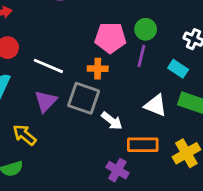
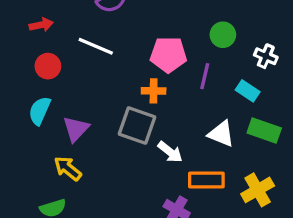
green circle: (146, 29) -> (223, 35), moved
white line: (48, 66) -> (96, 46), moved
purple triangle: (46, 101) -> (76, 129), moved

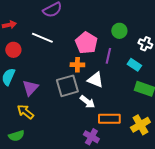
pink pentagon: (168, 55) -> (86, 43), turned 30
gray square: (137, 126) -> (67, 86), turned -35
white triangle: (221, 134) -> (95, 80), moved

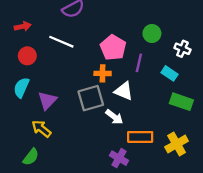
green semicircle: (16, 136) -> (31, 157), turned -35

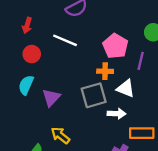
red arrow: (23, 26) -> (27, 25), turned 119
white arrow: (114, 117) -> (117, 114), turned -36
yellow arrow: (41, 129) -> (60, 135), moved

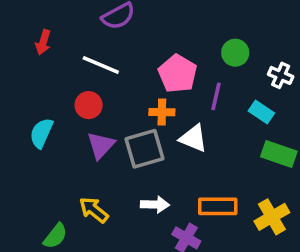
red circle: (32, 54) -> (89, 105), moved
purple triangle: (51, 98) -> (101, 145), moved
white arrow: (117, 114) -> (155, 205), moved

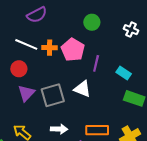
green circle: (235, 53) -> (92, 22), moved
white cross: (281, 75) -> (131, 30), moved
orange cross: (162, 112) -> (50, 48), moved

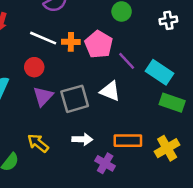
white cross: (131, 30) -> (168, 20), turned -32
purple line: (96, 63) -> (127, 61), turned -56
cyan rectangle: (124, 73) -> (159, 72), size x1.5

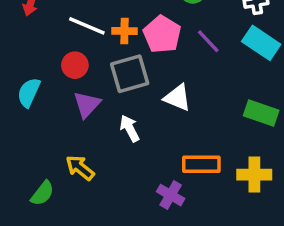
purple line: (127, 61) -> (208, 41), moved
cyan rectangle: (159, 72) -> (261, 43), moved
gray square: (75, 99) -> (130, 74), moved
white arrow: (82, 139) -> (130, 128), moved, turned -120
yellow cross: (167, 148) -> (254, 175), turned 30

